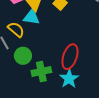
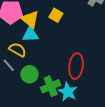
cyan star: (69, 79) -> (68, 92), moved

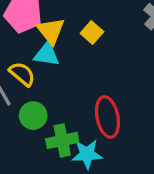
red ellipse: (76, 66) -> (107, 117), turned -30
cyan star: (68, 92) -> (87, 154), turned 30

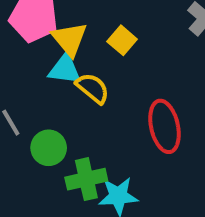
yellow semicircle: (22, 74) -> (93, 88), moved
red ellipse: (107, 117) -> (164, 126), moved

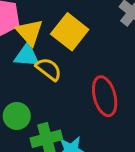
yellow square: (122, 40) -> (70, 32), size x1.6

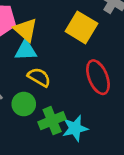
yellow square: (70, 32) -> (81, 27), moved
yellow semicircle: (49, 69) -> (39, 77), moved

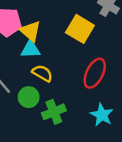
red ellipse: (98, 77) -> (95, 73), turned 48
cyan star: (75, 128) -> (102, 115), moved, turned -30

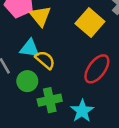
cyan triangle: (30, 49) -> (30, 48), moved
cyan star: (102, 115) -> (82, 111), moved

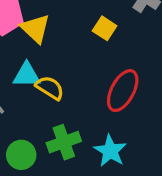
yellow square: (90, 23) -> (105, 28), size x0.6
green circle: (27, 81) -> (21, 155), moved

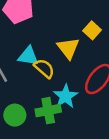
yellow triangle: (35, 29) -> (68, 48), moved
cyan star: (110, 151) -> (66, 96), moved

